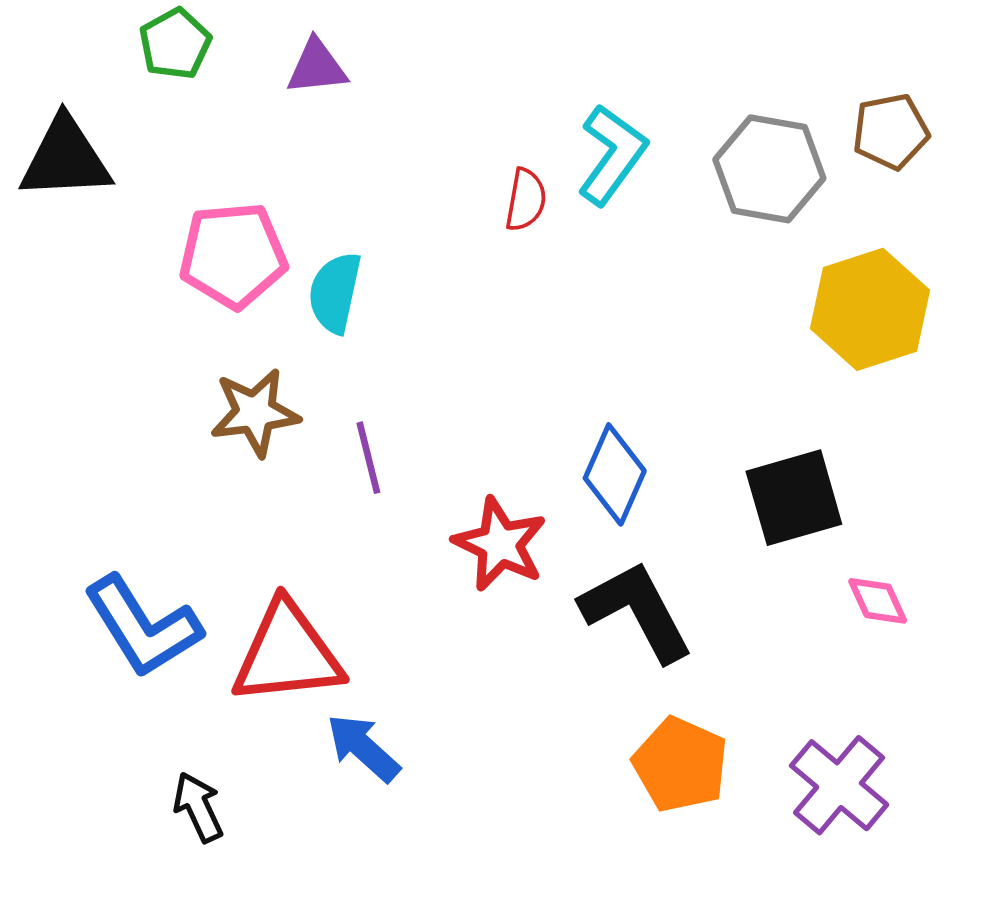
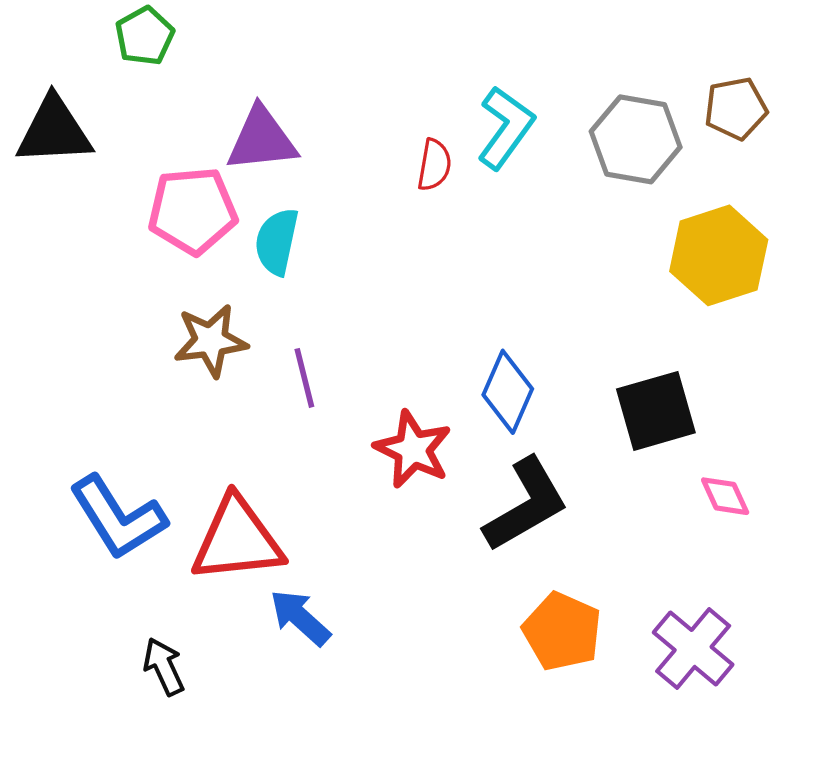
purple triangle: (317, 67) -> (262, 139), moved, size x1.4
black L-shape: (637, 611) -> (526, 505), turned 88

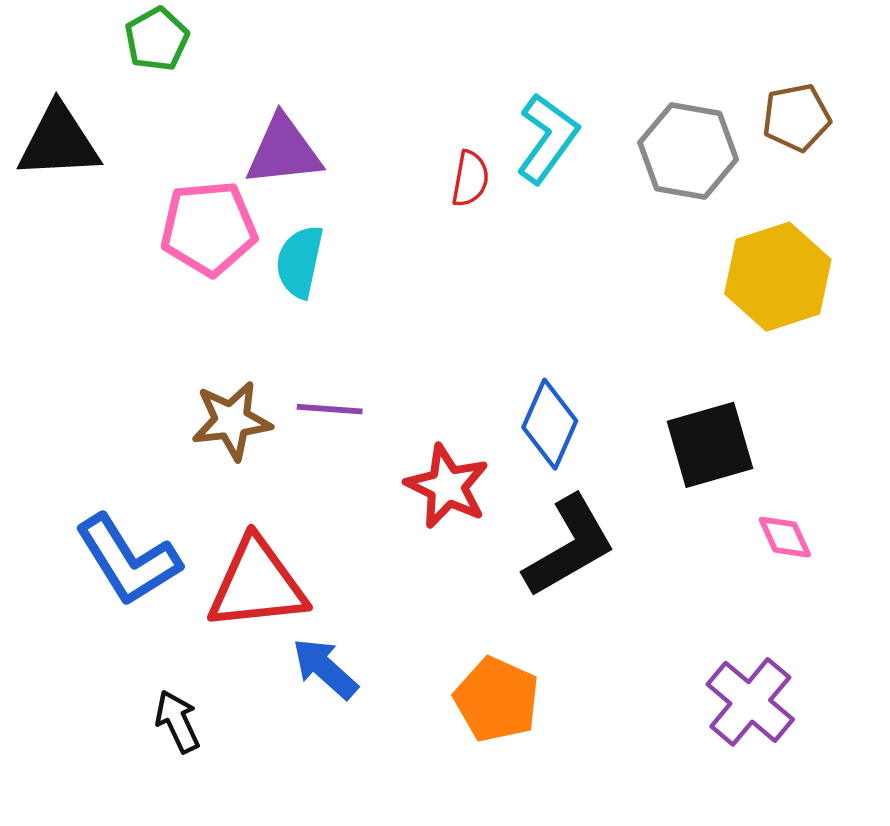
brown star: (211, 341) -> (232, 421), moved
purple line: (304, 378) -> (330, 409), turned -72
orange pentagon: (562, 631) -> (497, 700), moved

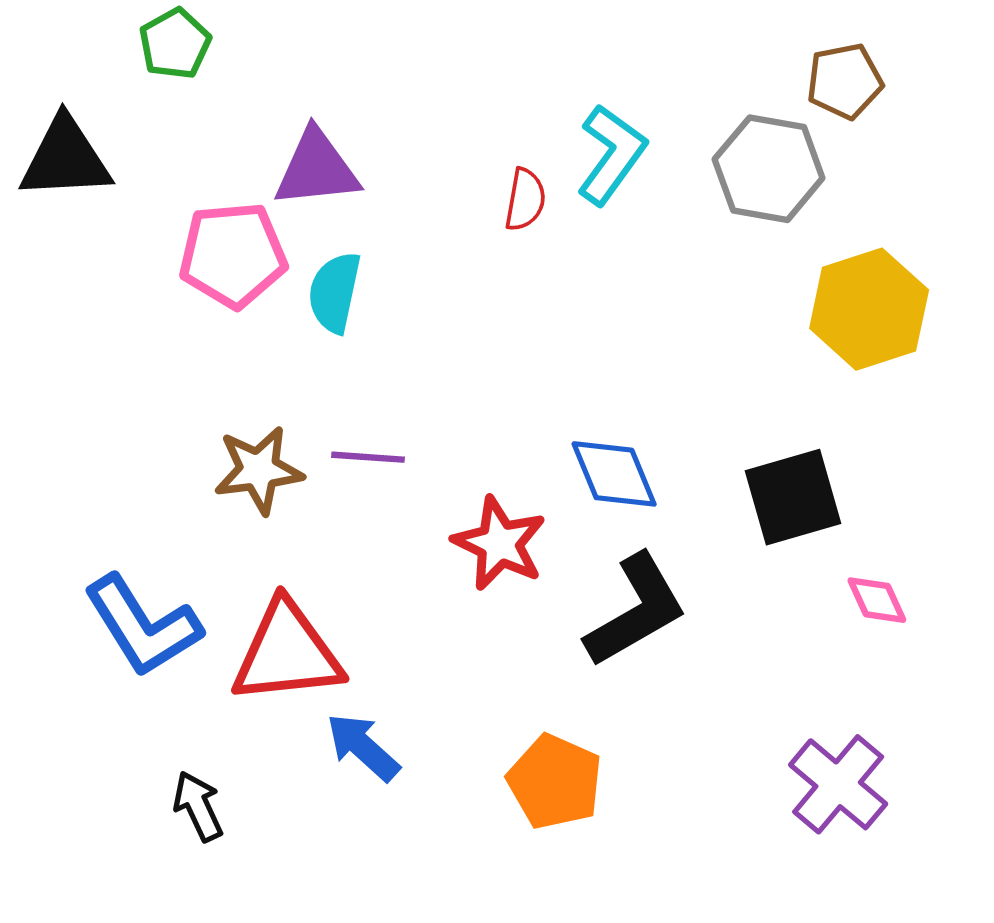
brown pentagon: (796, 118) -> (845, 81), moved
blue diamond: (550, 424) -> (614, 474), turned -46

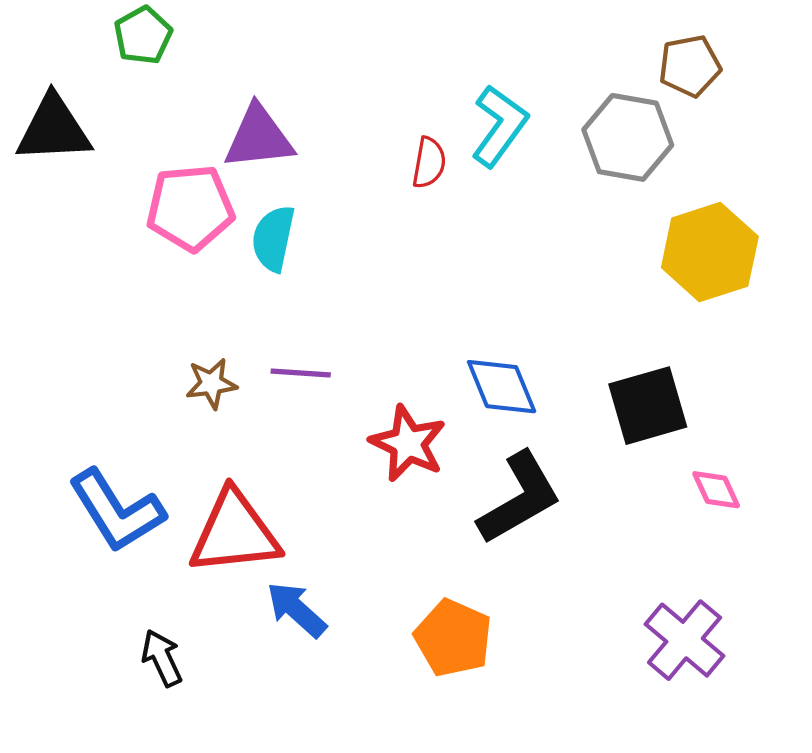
brown star: (259, 470) -> (211, 383), size x0.7

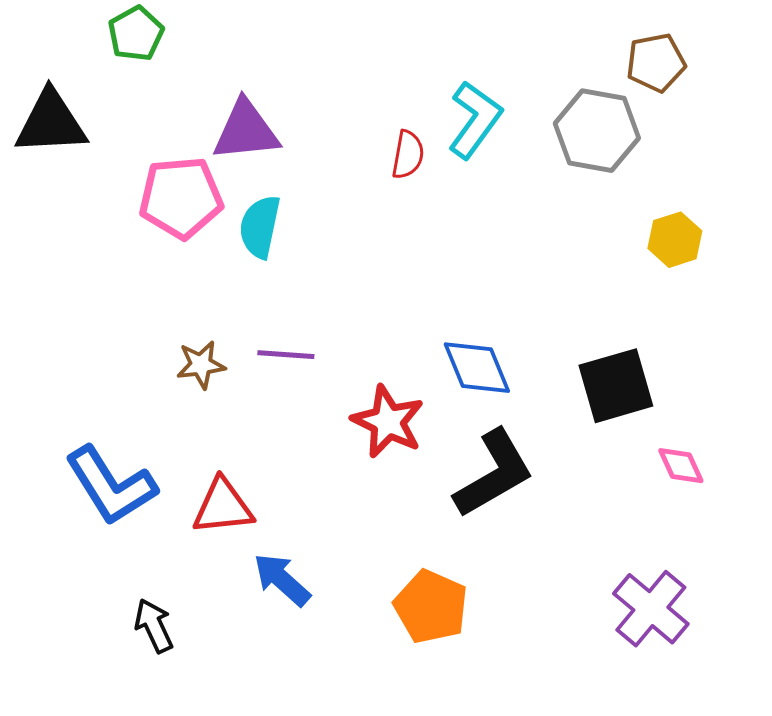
yellow hexagon: (710, 252) -> (675, 240), size x0.6
red triangle: (234, 533) -> (223, 507), size x0.7

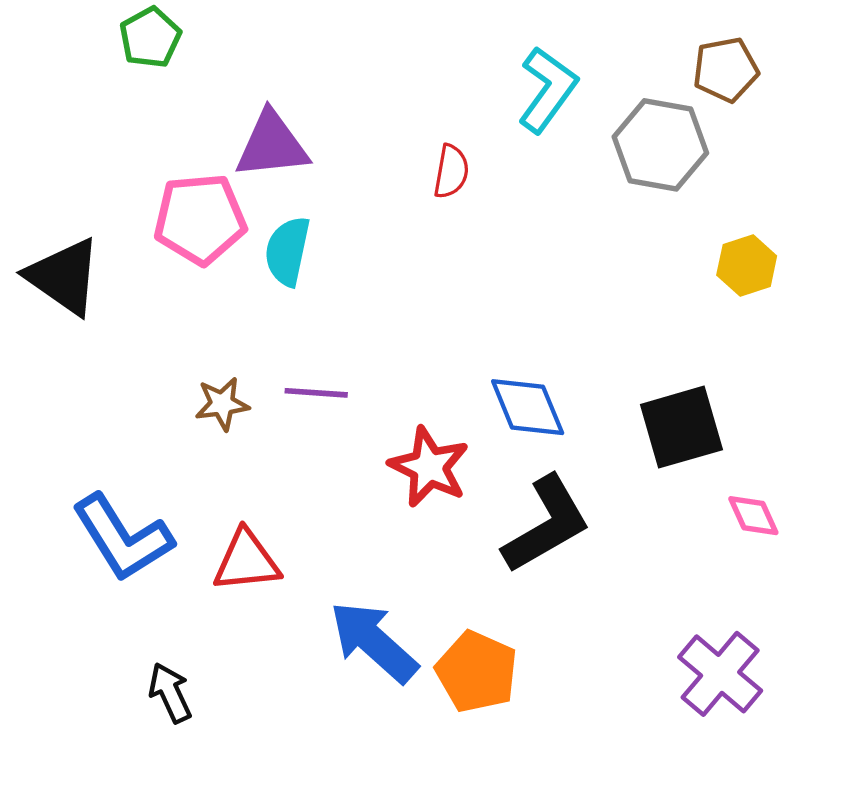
cyan L-shape: (475, 120) -> (547, 90), moved
black triangle: (51, 123) -> (64, 277), moved, turned 38
blue arrow: (282, 580) -> (374, 642), moved, size x1.4

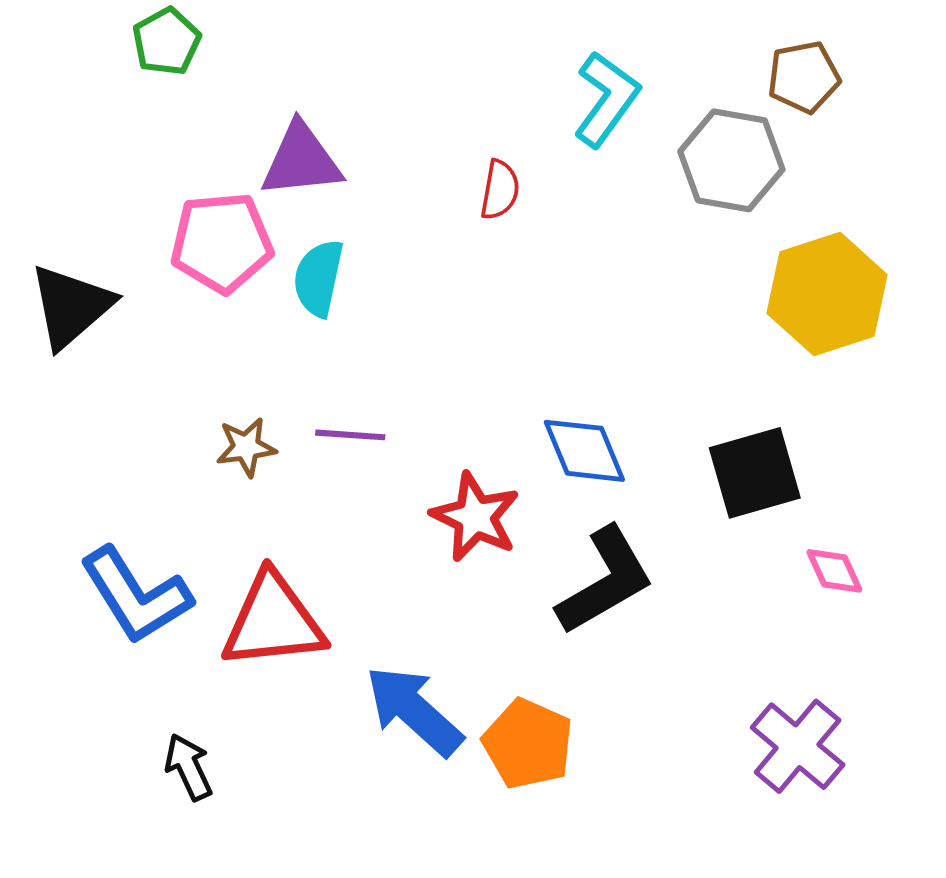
yellow hexagon: (747, 266) -> (827, 294), size x1.8
black triangle: (64, 277) -> (71, 306), turned 44
red triangle: (246, 561) -> (273, 621), size x1.4

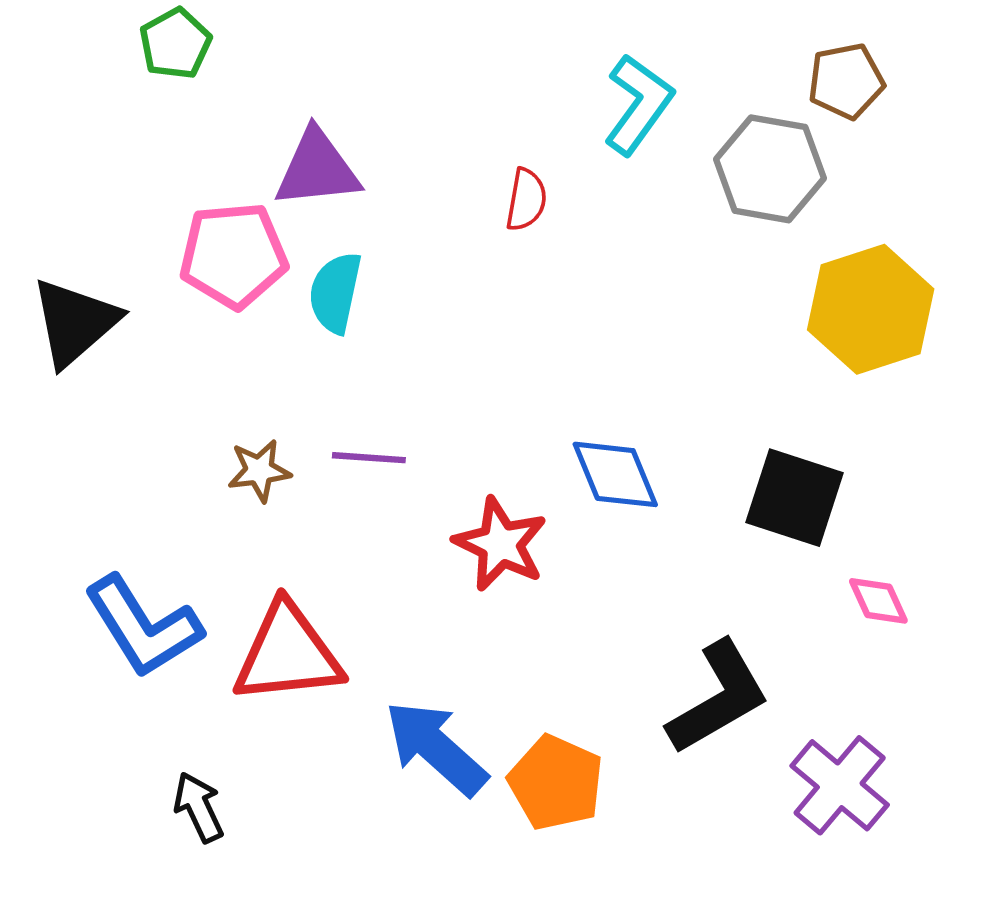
black square: (755, 473) -> (794, 498), turned 34
black L-shape: (605, 581) -> (718, 698), moved

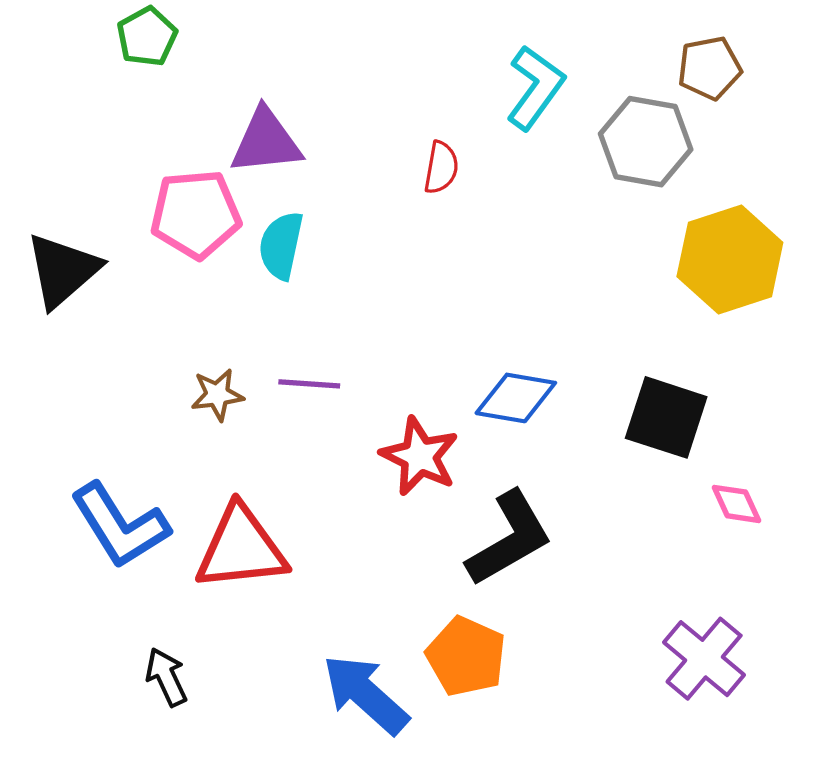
blue diamond: (615, 474) -> (516, 398), turned -58
black L-shape: (718, 698) -> (509, 539), moved
blue arrow: (436, 748) -> (365, 694), moved

